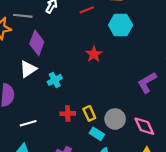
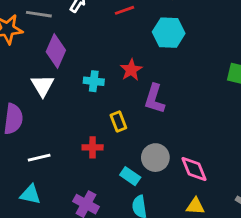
white triangle: (28, 69) -> (43, 86), turned -30
cyan cross: (55, 80) -> (94, 81), moved, turned 32
purple L-shape: (147, 82) -> (155, 99), moved, turned -45
yellow rectangle: (89, 113) -> (118, 122), moved

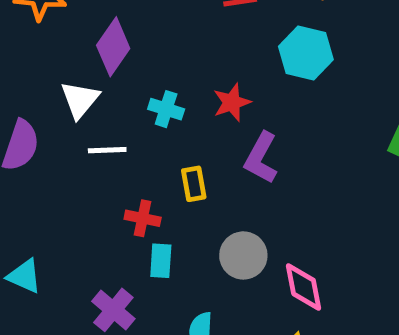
white line: (39, 158) -> (107, 150), moved
cyan rectangle: (130, 176) -> (161, 261), moved, turned 48

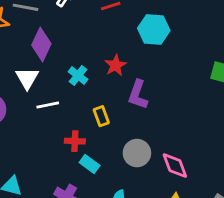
cyan cross: (166, 109) -> (78, 75), turned 30
cyan rectangle: (161, 261) -> (90, 164), turned -48

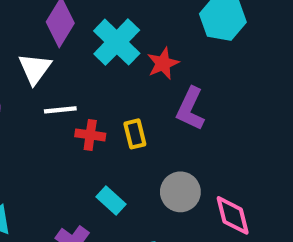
cyan cross: (78, 75) -> (117, 42), moved, size x1.6
red cross: (75, 141) -> (90, 135), moved

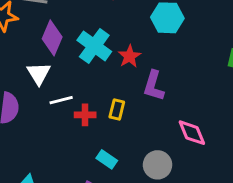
yellow rectangle: (135, 134) -> (117, 109), turned 36
gray circle: (180, 192) -> (158, 165), moved
pink diamond: (233, 215) -> (192, 133), moved

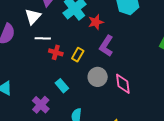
gray circle: (158, 165) -> (98, 77), moved

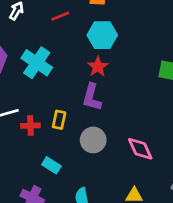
red star: (96, 22) -> (98, 67), moved
pink diamond: (123, 84) -> (140, 149), moved

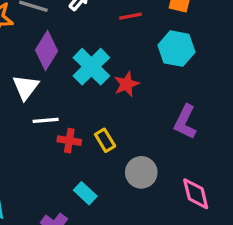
red star: (98, 67) -> (126, 84), moved
purple L-shape: (92, 97) -> (185, 122), moved
yellow rectangle: (59, 120) -> (105, 140), turned -54

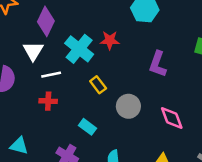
cyan cross: (91, 67) -> (79, 49), moved
red star: (126, 84) -> (110, 40), turned 30
red cross: (69, 141) -> (48, 101), moved

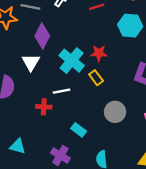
white line: (51, 75) -> (62, 91), moved
yellow rectangle: (98, 85) -> (96, 78), moved

